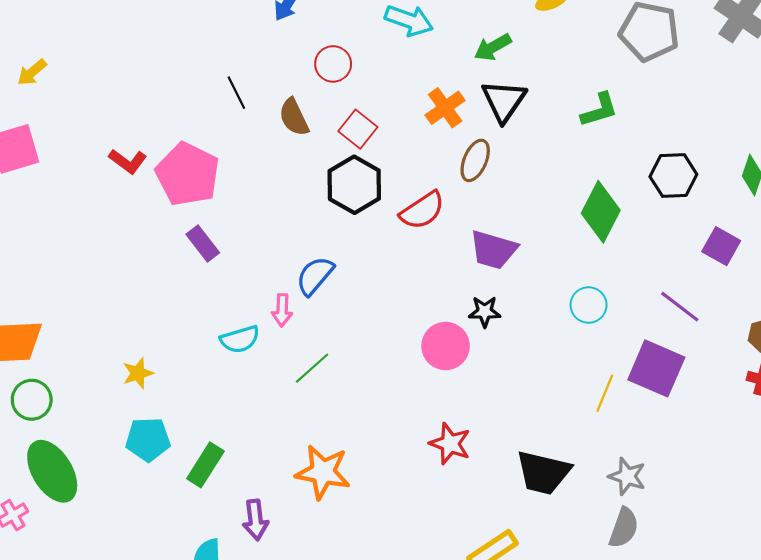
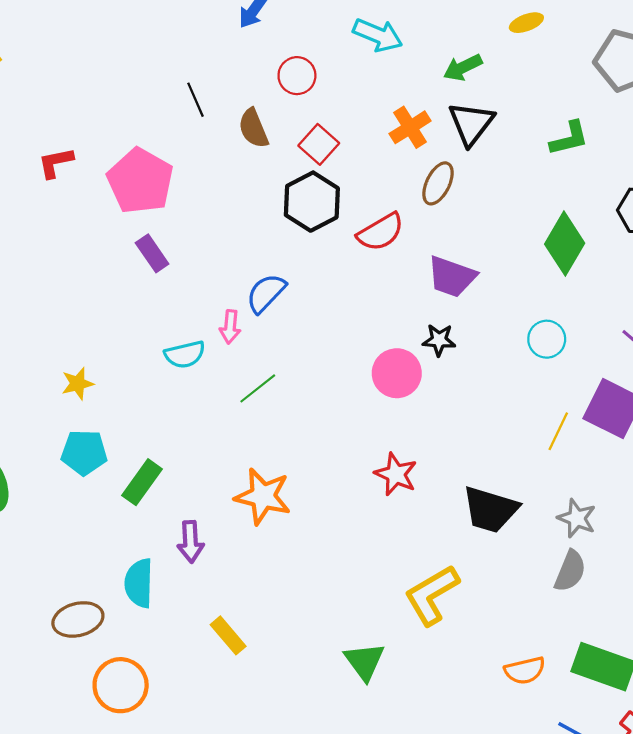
red L-shape: (128, 161) -> (56, 163), moved, turned 129

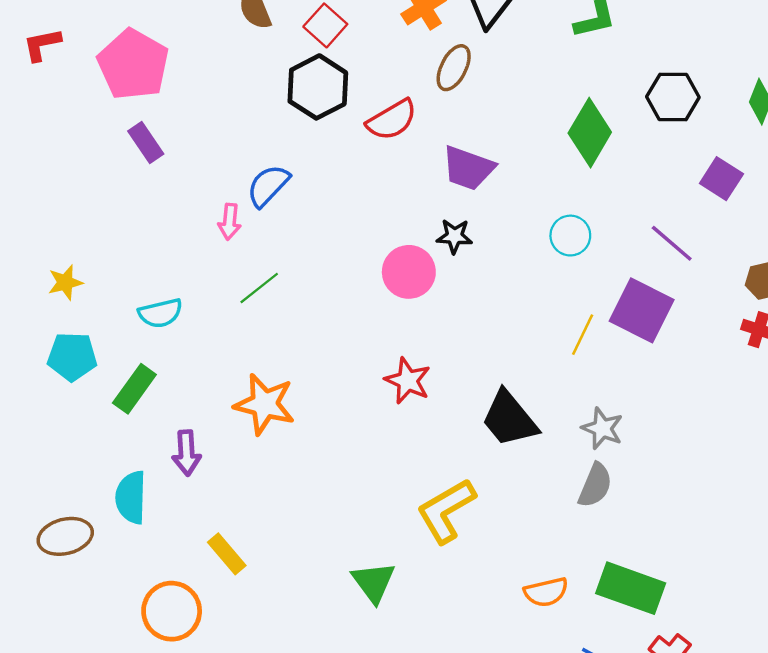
cyan semicircle: (185, 354) -> (160, 313), moved
black trapezoid: (490, 510) -> (509, 419), turned 34
orange circle: (121, 685) -> (172, 611), moved

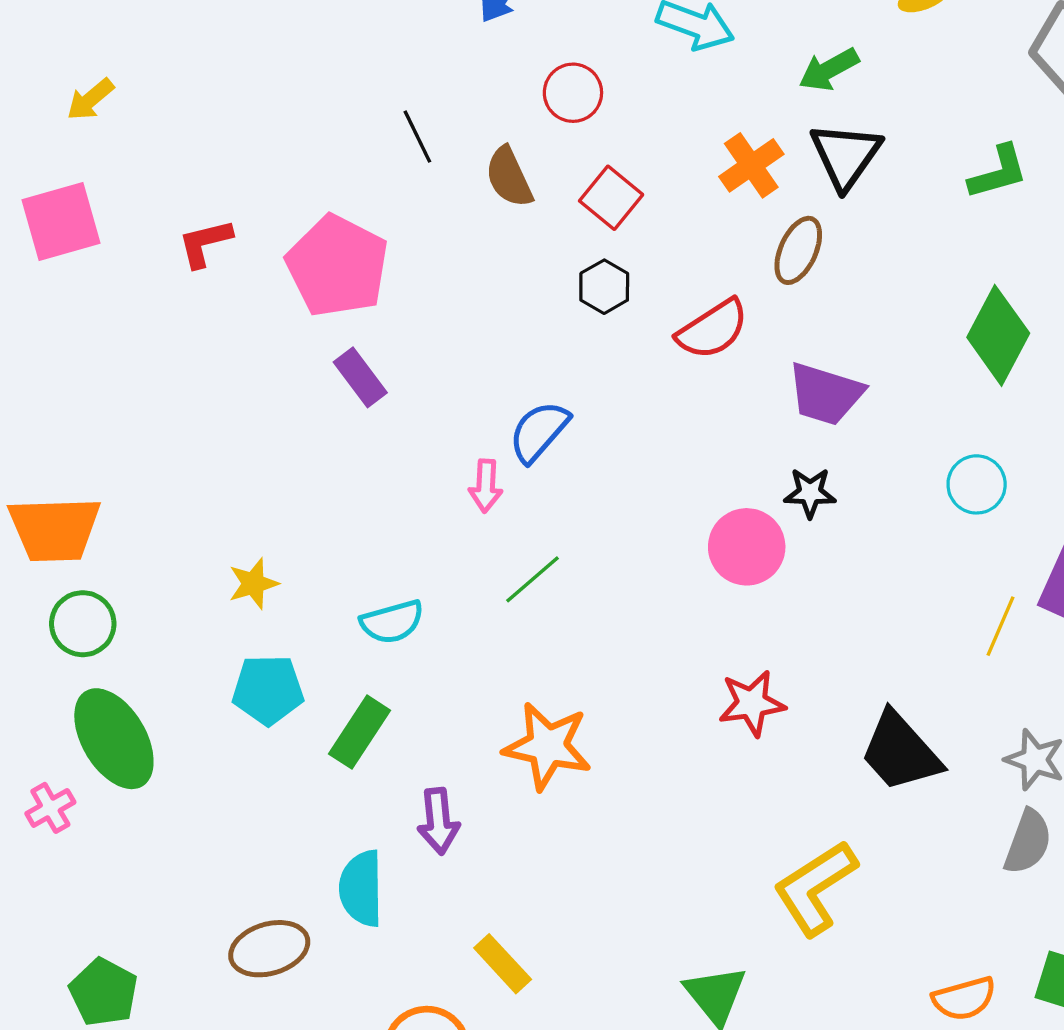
black hexagon: (318, 87) -> (604, 287), size x0.6
red star: (408, 381) -> (752, 703), turned -30

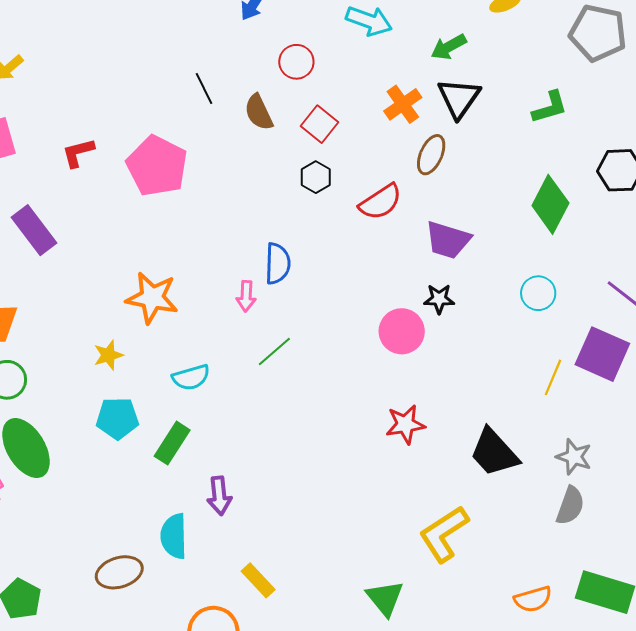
purple rectangle: (360, 377) -> (34, 230), moved, size x1.4
blue semicircle: (539, 432) -> (278, 264), turned 141
orange star: (547, 746) -> (152, 298), moved

